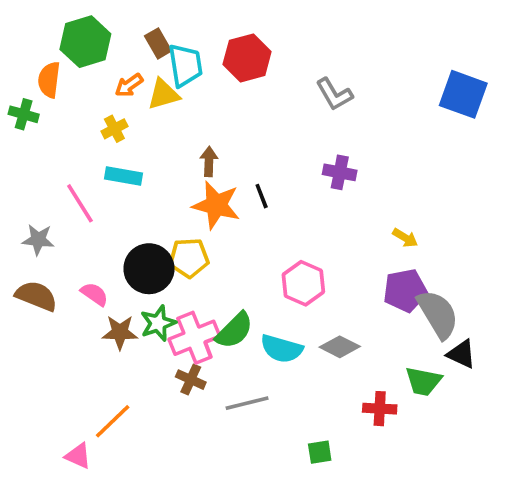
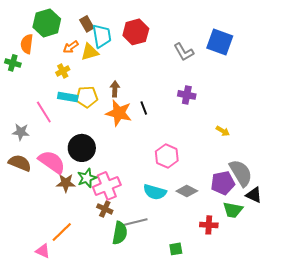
blue square: (463, 94) -> (220, 42), moved
yellow pentagon: (189, 258) -> (87, 97), moved
purple pentagon: (405, 290) -> (223, 183), moved
pink semicircle: (94, 294) -> (52, 162), size x1.8
green semicircle: (234, 330) -> (120, 233), moved, turned -35

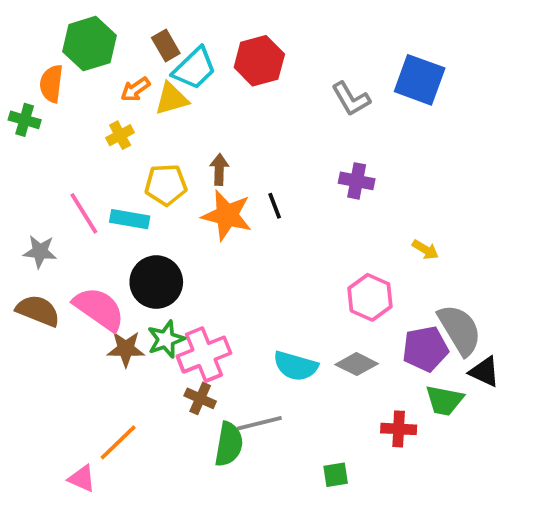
cyan trapezoid: (102, 36) -> (194, 68), turned 55
cyan rectangle: (68, 97) -> (130, 219), moved
pink hexagon: (167, 156) -> (370, 297), moved

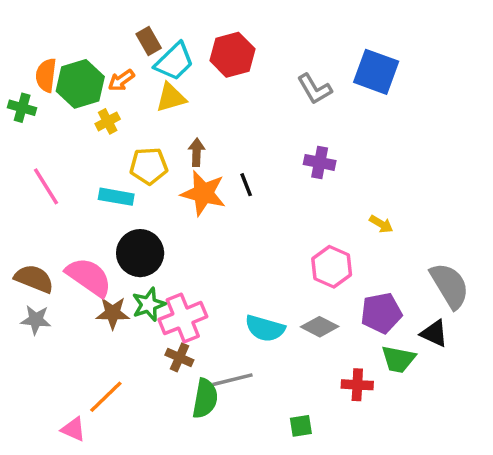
green hexagon: (90, 44) -> (80, 84), moved
yellow triangle: (172, 99) -> (171, 97), moved
pink line: (84, 213) -> (46, 186), moved
gray star: (40, 252) -> (36, 320), moved
gray semicircle: (460, 330) -> (450, 286), moved

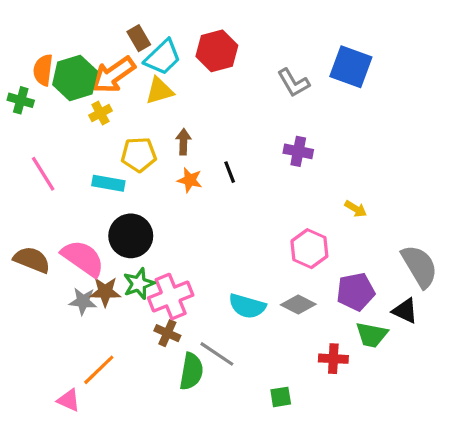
orange arrow: (121, 80) -> (113, 75), size x1.8
orange star: (203, 193) -> (190, 180), size x0.6
gray star: (36, 320) -> (83, 301), moved
gray line: (232, 380) -> (217, 354), turned 48

